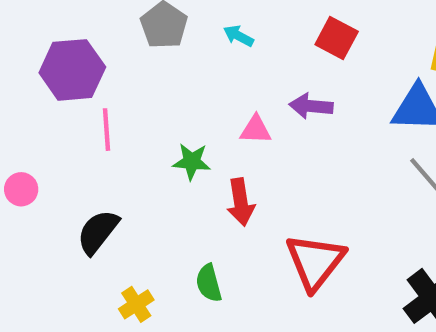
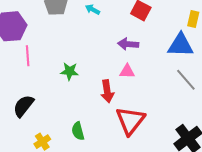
pink triangle: (256, 130) -> (127, 71), moved
red arrow: (241, 202) -> (107, 91), moved

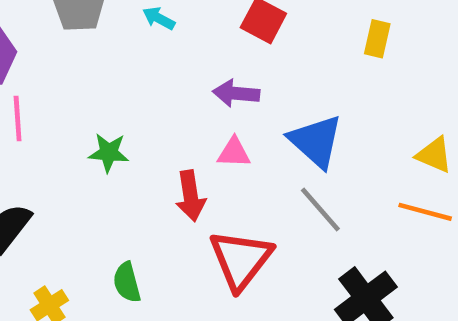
blue triangle: (181, 45) -> (316, 141), moved, turned 40
gray line: (186, 80) -> (320, 210), moved

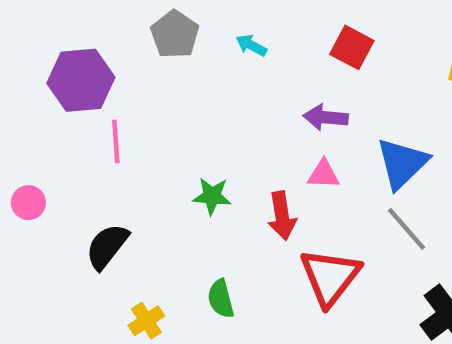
blue triangle: (316, 141) -> (402, 163), turned 34
green star: (109, 153) -> (212, 196), moved

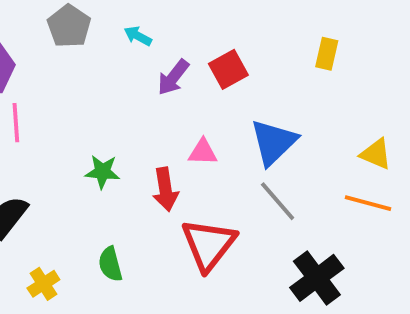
red square: (352, 47) -> (228, 69), moved, turned 33
purple arrow: (326, 117) -> (173, 77), moved, turned -57

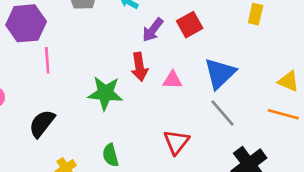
green star: (102, 172) -> (105, 93), size x1.5
red arrow: (165, 189) -> (139, 67), moved
red triangle: (209, 244) -> (176, 142), size x0.7

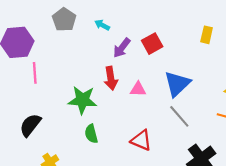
red triangle: (176, 142) -> (141, 140), turned -45
green semicircle: (110, 155) -> (91, 134), moved

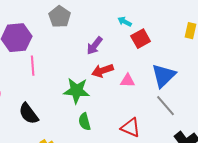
cyan arrow: (102, 25) -> (125, 22), moved
purple arrow: (122, 48) -> (95, 46), moved
red arrow: (111, 78) -> (103, 71), turned 80
black semicircle: (30, 125) -> (29, 114), turned -75

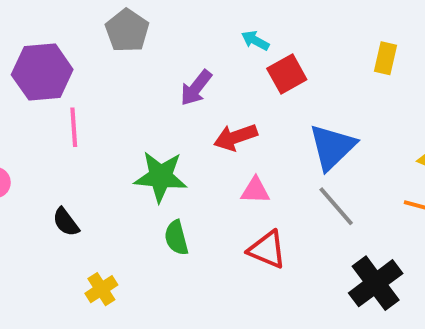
red arrow: (103, 71) -> (236, 137), moved
pink triangle: (128, 81) -> (255, 190), moved
black semicircle: (29, 114) -> (66, 222), size x0.7

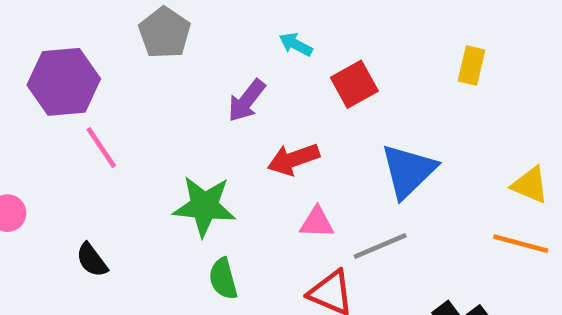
cyan arrow: (255, 40) -> (296, 44), moved
pink line: (74, 127) -> (101, 148), turned -30
gray line: (336, 206) -> (380, 246), moved, turned -72

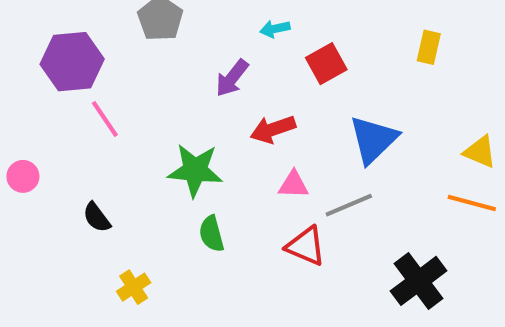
cyan arrow: (296, 44) -> (275, 29), turned -40

